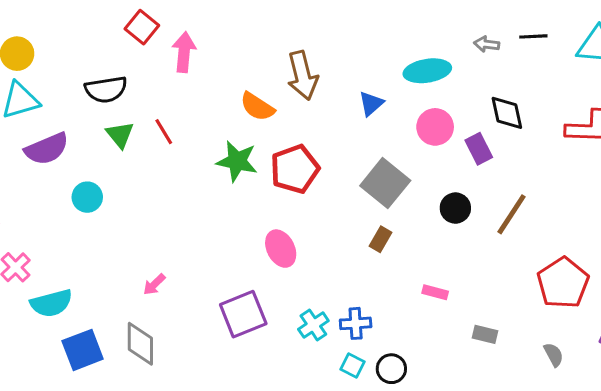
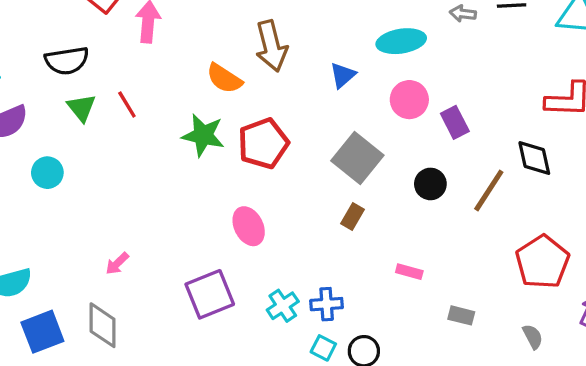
black diamond: (507, 113) -> (534, 158), moved

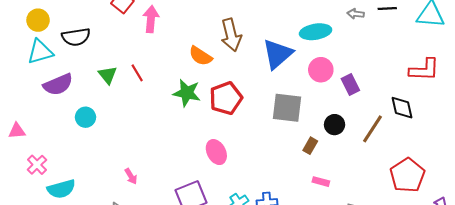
black semicircle: (67, 61) -> (76, 37), moved
blue triangle: (343, 75) -> (278, 54), size x1.8
gray square: (357, 158) -> (287, 108), turned -32
brown rectangle: (353, 216) -> (310, 146), moved
pink arrow: (117, 264) -> (131, 176), turned -77

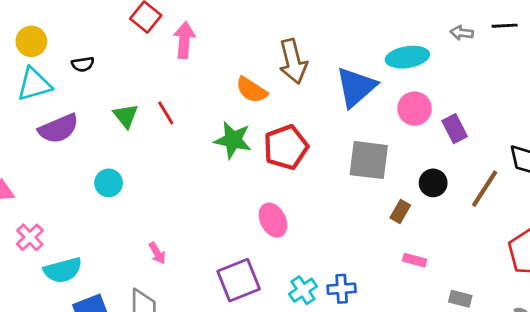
black semicircle: (76, 37) -> (83, 64), size x0.6
cyan circle: (85, 117) -> (109, 183), moved

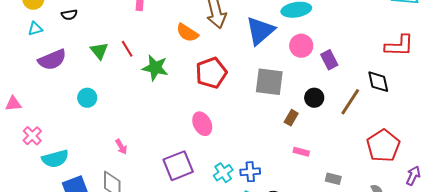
cyan triangle: (34, 84) -> (35, 29), size x0.6
green star: (233, 140) -> (155, 68), moved

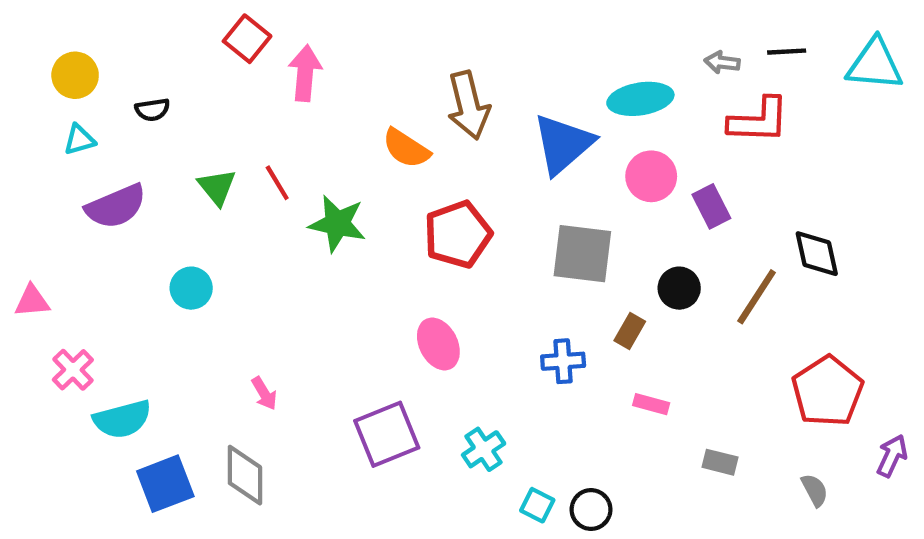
red L-shape: (399, 46) -> (759, 120), moved
blue cross: (250, 172) -> (563, 361), moved

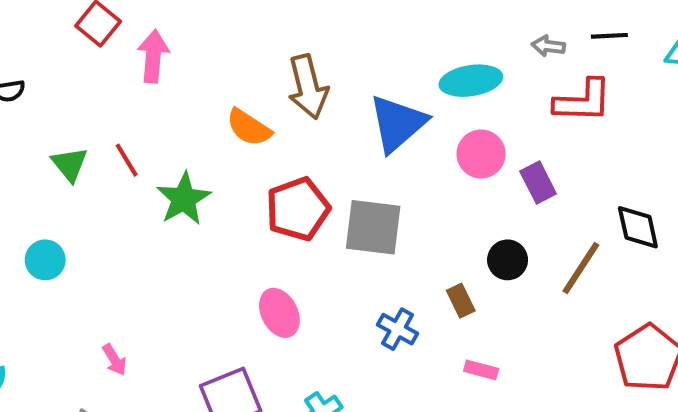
green star: (337, 224) -> (184, 199), turned 30
gray square: (582, 254) -> (373, 227), moved
brown rectangle: (630, 331) -> (461, 301), turned -56
blue cross: (563, 361) -> (398, 329), turned 33

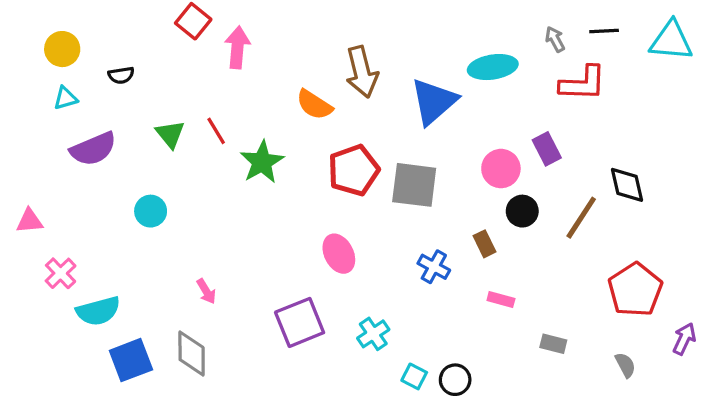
gray arrow: (548, 46) -> (555, 39), turned 55
pink circle: (481, 154) -> (501, 169), moved

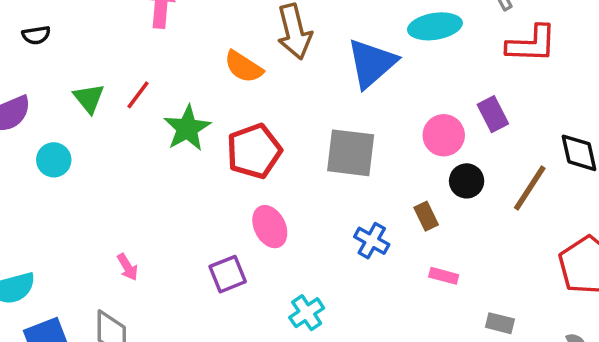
red line: (216, 131) -> (138, 95), turned 68
red pentagon: (354, 170) -> (254, 151), moved
cyan circle: (151, 211) -> (54, 160), moved
purple square: (300, 322) -> (228, 274), moved, size x0.7

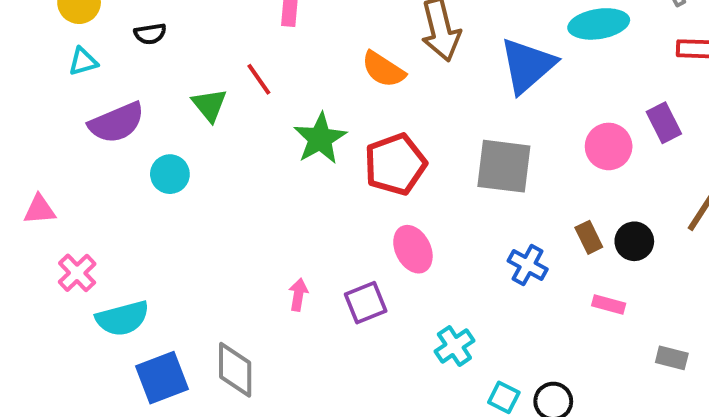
red line: (138, 95) -> (259, 79), moved, turned -72
black circle: (467, 181) -> (634, 241), moved
pink arrow: (128, 267) -> (298, 295), moved, turned -140

